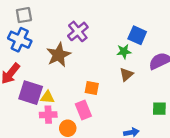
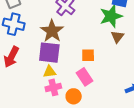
green star: (124, 52) -> (111, 16), size x1.6
purple square: (31, 93) -> (49, 53), moved

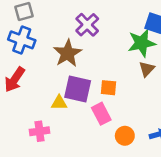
purple square: (49, 53) -> (78, 89), moved
pink cross: (53, 87) -> (40, 131), moved
orange circle: (74, 96) -> (125, 136), moved

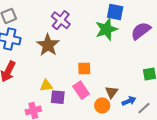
brown triangle: (147, 69) -> (112, 92), moved
purple square: (78, 89) -> (58, 97), moved, size x0.7

